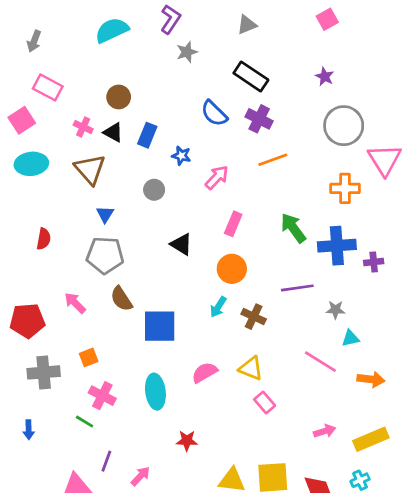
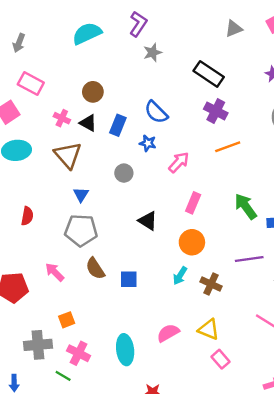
gray triangle: (247, 25) -> (234, 29), moved
blue semicircle: (214, 113) -> (156, 112), moved
blue square: (160, 326) -> (129, 279), moved, size x0.6
gray cross: (44, 372) -> (38, 345), moved

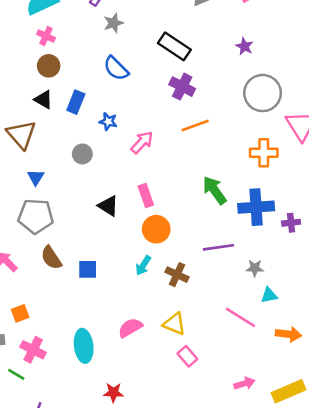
blue semicircle: (156, 112) -> (116, 68), moved
pink cross: (62, 118) -> (46, 36), moved
pink rectangle: (193, 203) -> (146, 195), moved, turned -42

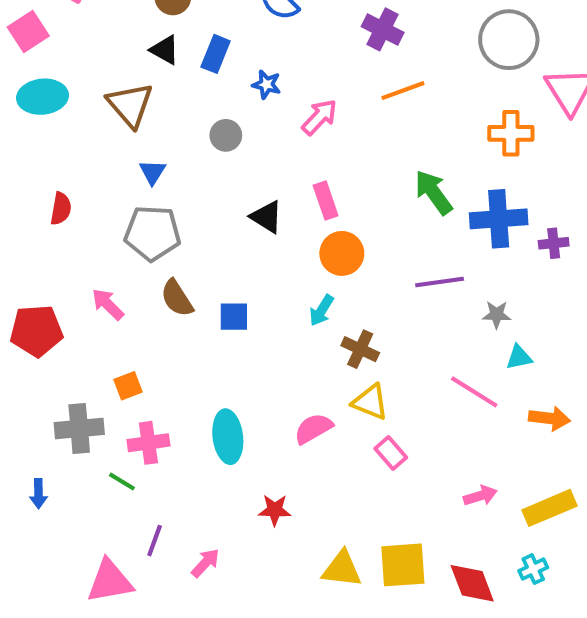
brown cross: (177, 275) -> (360, 349), moved
pink semicircle: (130, 328) -> (313, 429), moved
pink cross: (33, 350) -> (148, 443), turned -35

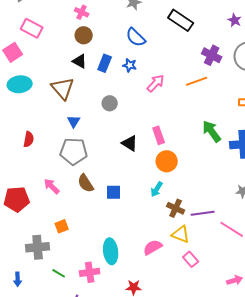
purple cross: (383, 29) -> (212, 55), moved
blue star: (267, 84) -> (130, 65), moved
pink arrow: (319, 117) -> (156, 83), moved
purple line: (440, 282) -> (203, 213), moved
pink cross: (148, 443) -> (90, 272), moved

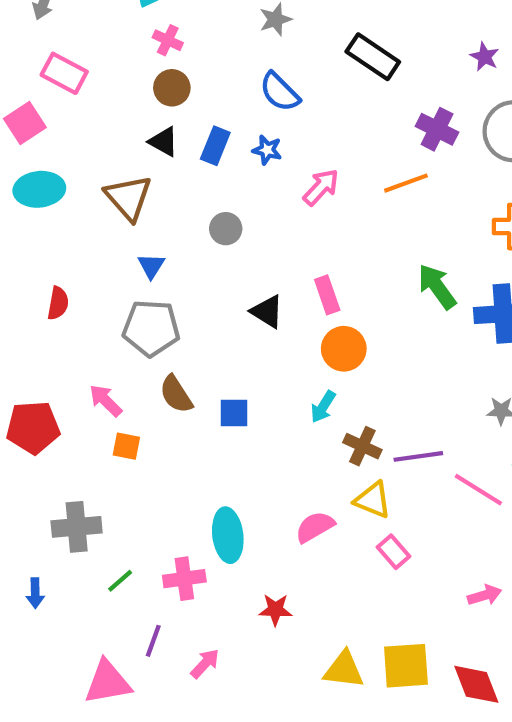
orange square: (62, 226) -> (126, 446), moved, turned 32
green line: (59, 273) -> (120, 581), turned -72

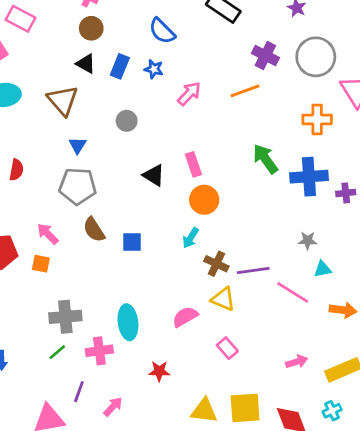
orange square: (126, 446) -> (41, 264), moved
gray cross: (77, 527) -> (65, 317), moved
pink rectangle: (393, 552) -> (227, 348), moved

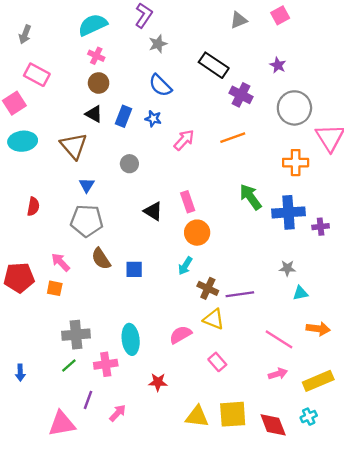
purple cross: (265, 55) -> (241, 95), moved
pink line: (293, 292) -> (279, 339), moved

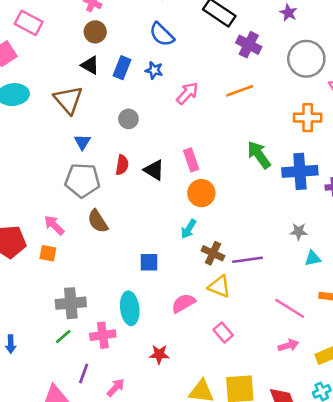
red semicircle: (33, 206) -> (122, 165), moved
blue square: (134, 269) -> (149, 262), moved

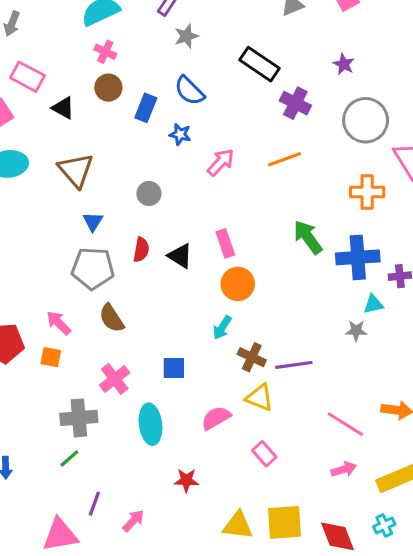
black triangle: (90, 65) -> (63, 108), moved
blue rectangle: (122, 68) -> (146, 108), moved
cyan triangle: (313, 258) -> (373, 304), moved
pink cross: (103, 335) -> (115, 379), moved, turned -30

